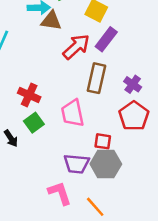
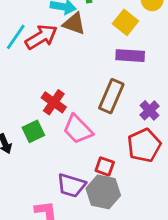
purple rectangle: (106, 39) -> (130, 56), turned 45
red arrow: (76, 47) -> (41, 37), moved
red cross: (29, 95) -> (54, 102), moved
pink trapezoid: (73, 113) -> (78, 129), turned -44

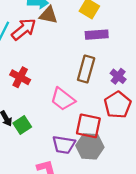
red cross: (54, 102) -> (20, 77), moved
green square: (33, 131) -> (22, 125), moved
red square: (105, 166) -> (88, 126), size x1.6

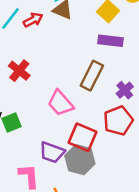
red arrow: (24, 29) -> (33, 20), size x0.7

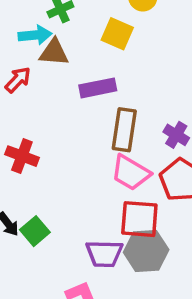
purple rectangle: (111, 41) -> (98, 88), moved
pink trapezoid: (60, 103) -> (131, 173), moved

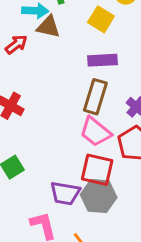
purple rectangle: (98, 88) -> (103, 60), moved

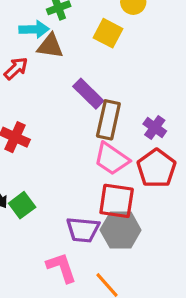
purple rectangle: (103, 60) -> (88, 94), moved, turned 52

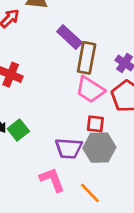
red square: (117, 201) -> (95, 124), size x0.6

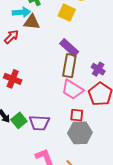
purple rectangle: (69, 37) -> (69, 48), moved
purple trapezoid: (69, 148) -> (39, 123), moved

